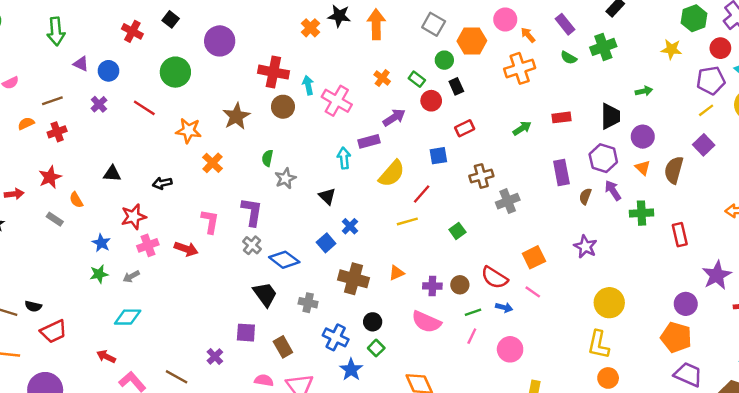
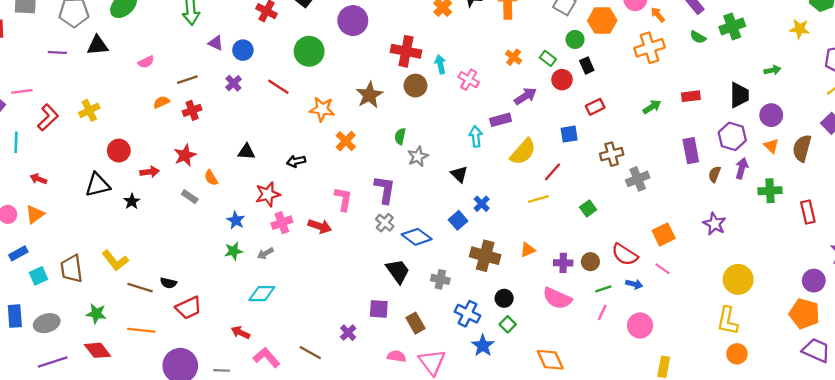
pink cross: (337, 101) -> (469, 80), size x0.7
purple arrow: (613, 190) -> (742, 168), turned 48

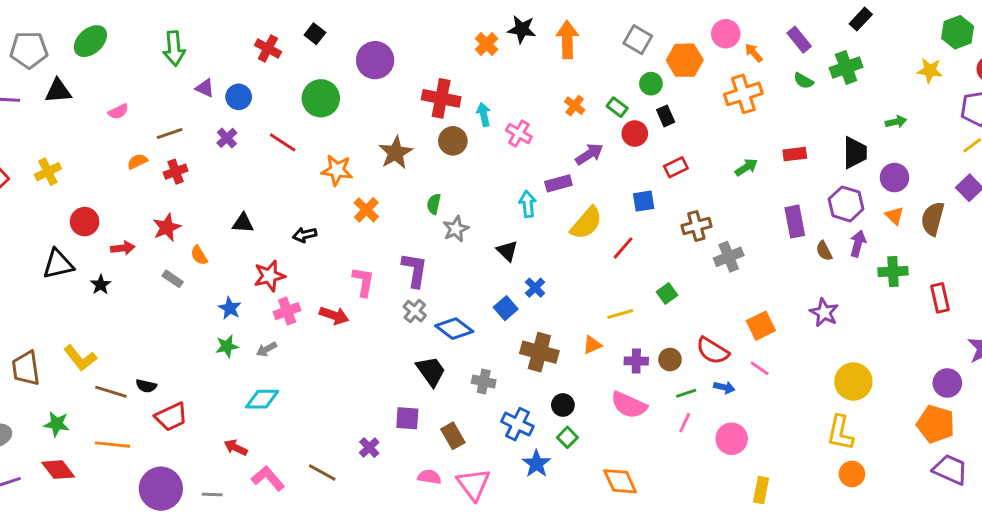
brown semicircle: (714, 174) -> (824, 251), turned -49
yellow line: (538, 199) -> (620, 314), moved

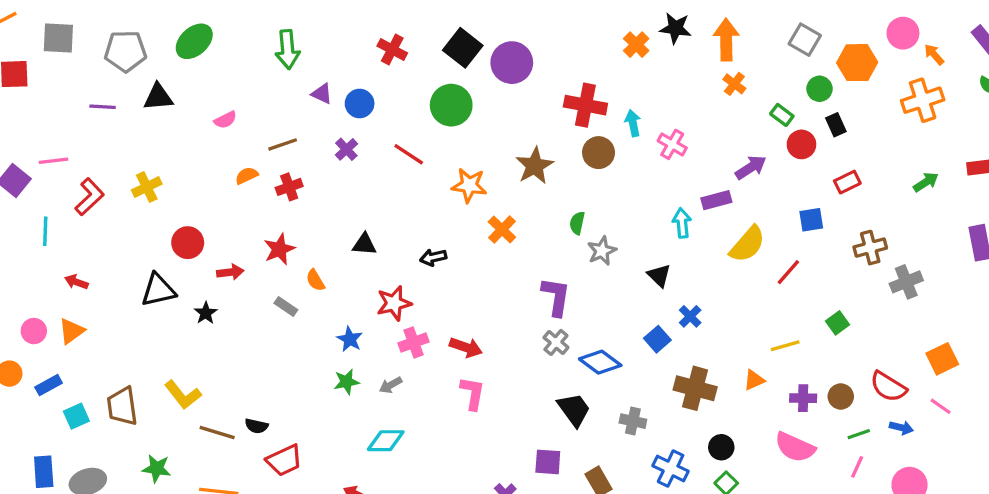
black square: (315, 34) -> (463, 48), moved, size x1.6
orange cross: (575, 106) -> (734, 84), moved
pink L-shape: (363, 282) -> (472, 393), moved

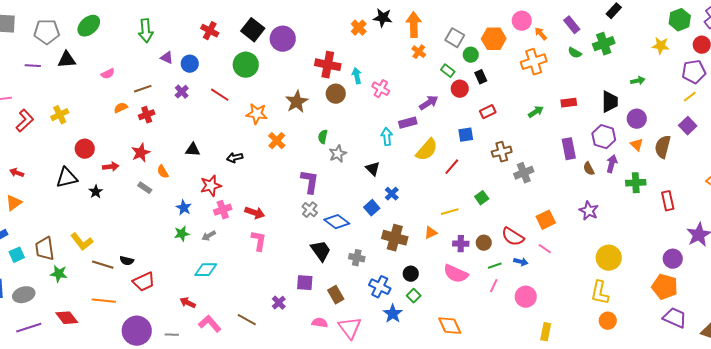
gray square: (805, 40) -> (455, 38), moved
green star: (157, 469) -> (59, 274), moved

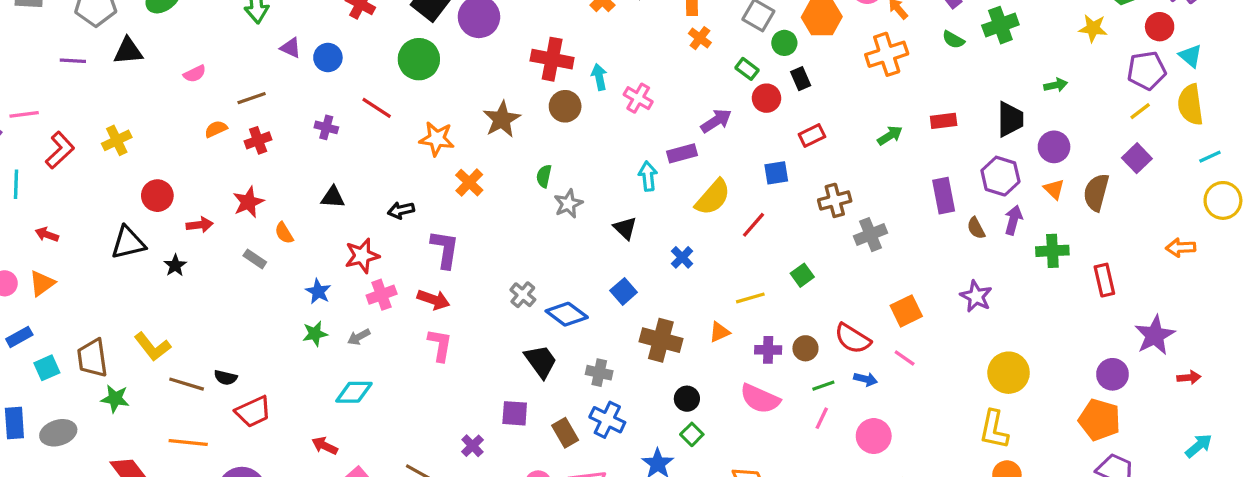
purple cross: (182, 92) -> (326, 127), moved, turned -32
purple L-shape: (310, 182) -> (445, 249), moved
blue cross: (392, 194) -> (682, 257), moved
blue cross: (380, 287) -> (607, 420), moved

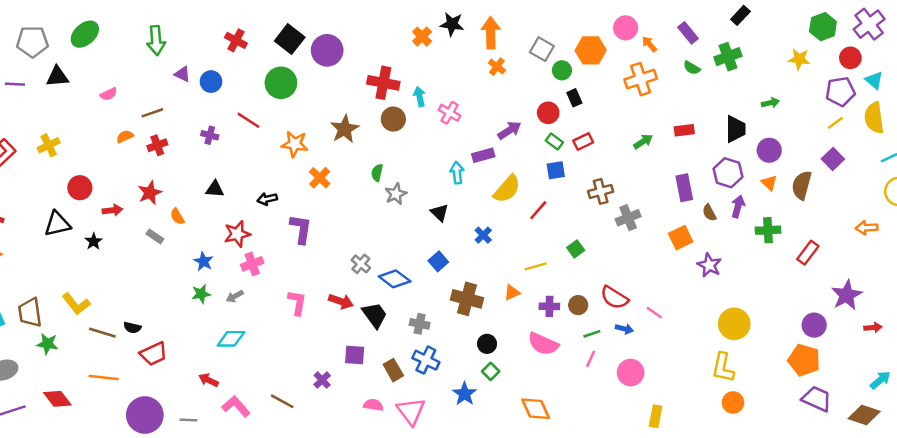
green rectangle: (747, 69) -> (554, 142), moved
red rectangle: (1104, 280) -> (808, 253), turned 50
red arrow: (433, 300) -> (341, 301), moved
orange square: (906, 311) -> (681, 238), moved

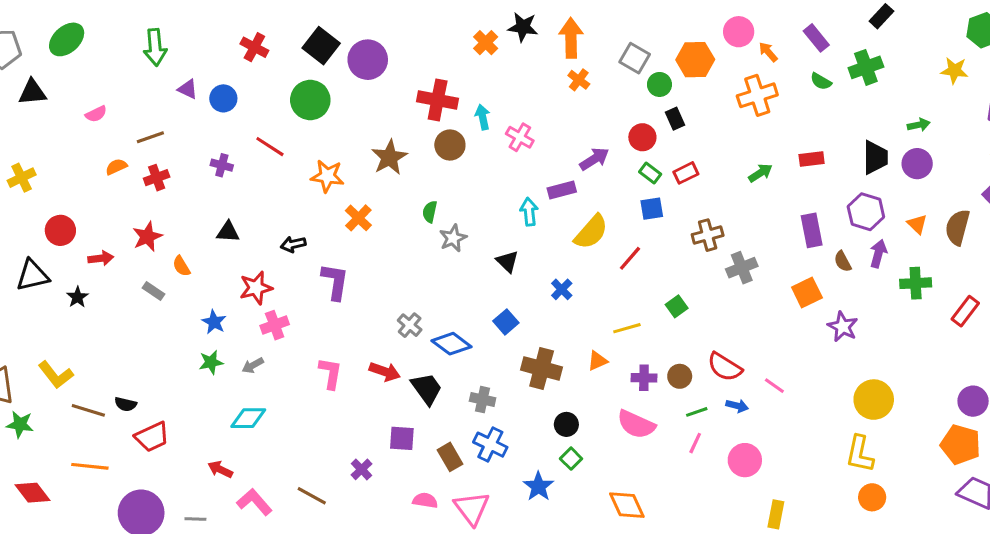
purple circle: (769, 150) -> (917, 164), moved

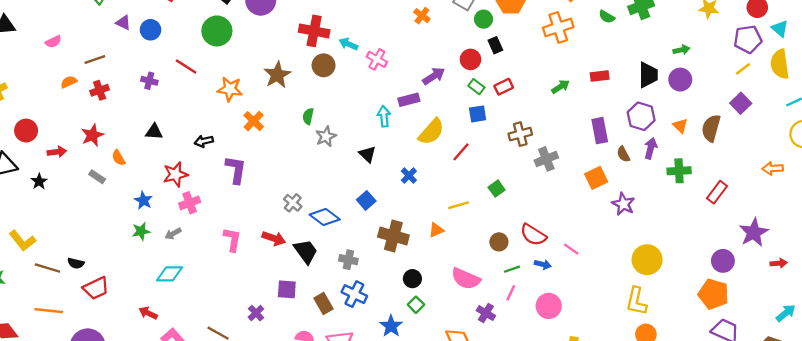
cyan arrow: (483, 117) -> (348, 44), turned -54
purple cross: (644, 378) -> (486, 313), moved, turned 30

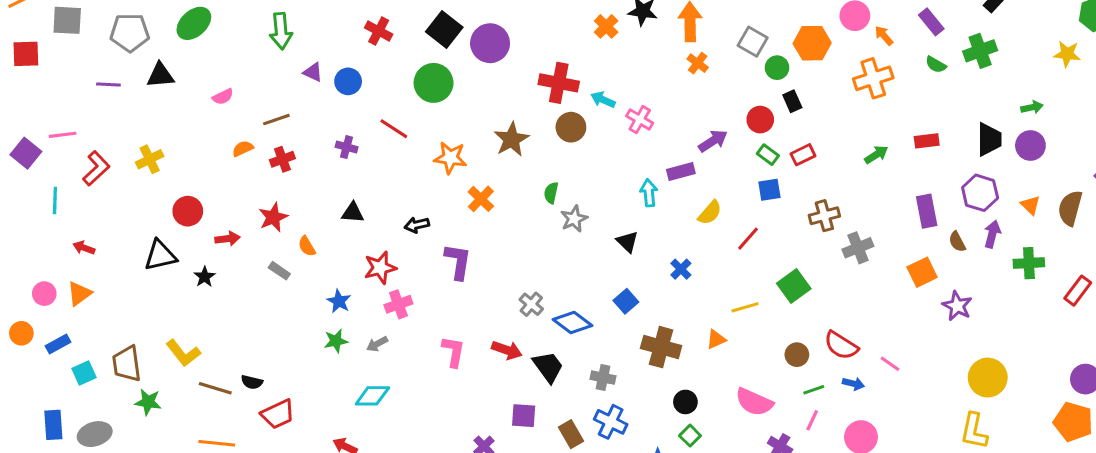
yellow semicircle: (431, 132) -> (710, 213), size x0.7
green square: (497, 189) -> (794, 286), size x1.5

